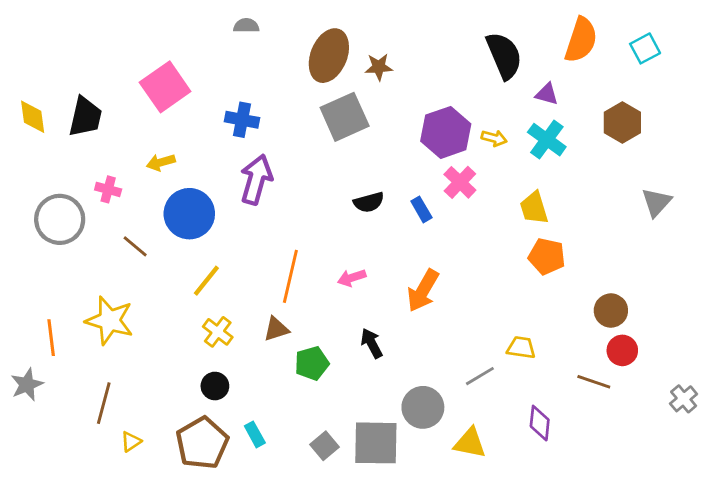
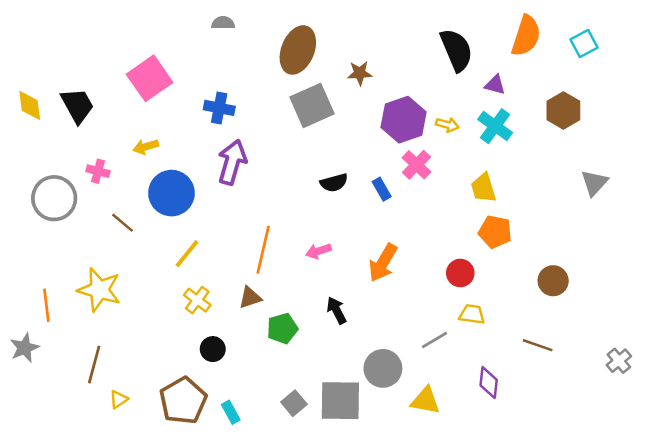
brown star: (379, 67) -> (360, 73), moved
black trapezoid: (85, 117) -> (77, 105), turned -42
red circle: (622, 350) -> (460, 273), moved
black circle: (215, 386) -> (213, 349), moved
cyan rectangle: (255, 434) -> (231, 412), moved

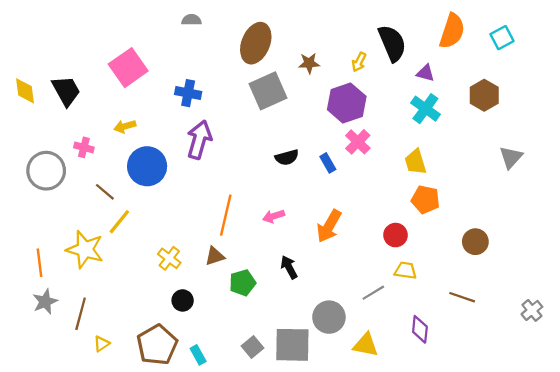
yellow arrow: (447, 125) -> (359, 62), moved, turned 102
yellow line: (187, 254) -> (119, 222), moved
gray star: (24, 348) -> (45, 302), moved

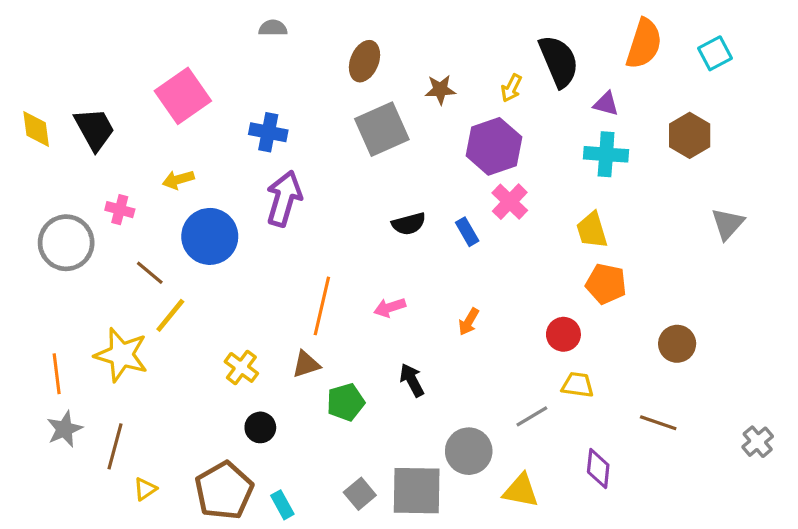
brown ellipse: (256, 43) -> (365, 61), size x0.7
cyan cross: (425, 109) -> (606, 154), turned -32
orange arrow: (329, 226) -> (469, 322), size x0.6

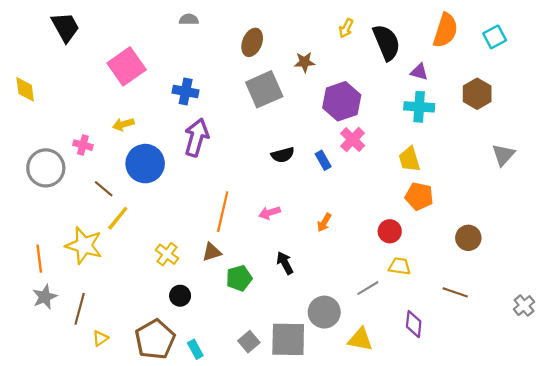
yellow arrow: (511, 88) -> (346, 28), moved
black trapezoid: (95, 129) -> (65, 27), moved

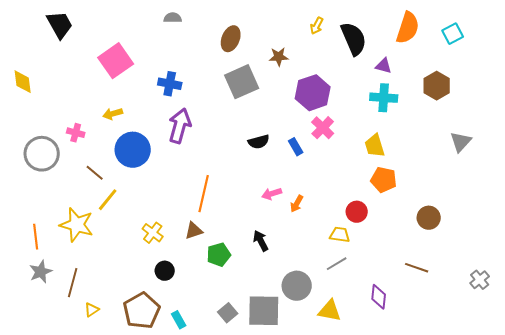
pink arrow: (270, 213) -> (272, 194), moved
yellow trapezoid: (400, 266) -> (340, 235), moved

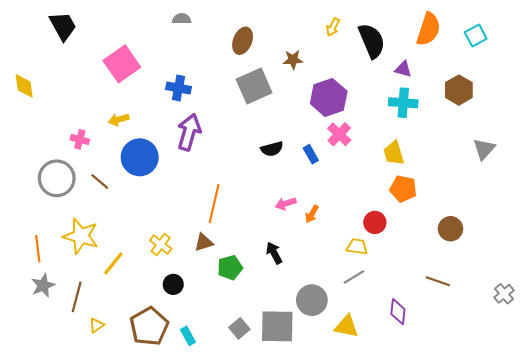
gray circle: (42, 154) -> (57, 178), moved
yellow line: (108, 200) -> (113, 263), moved

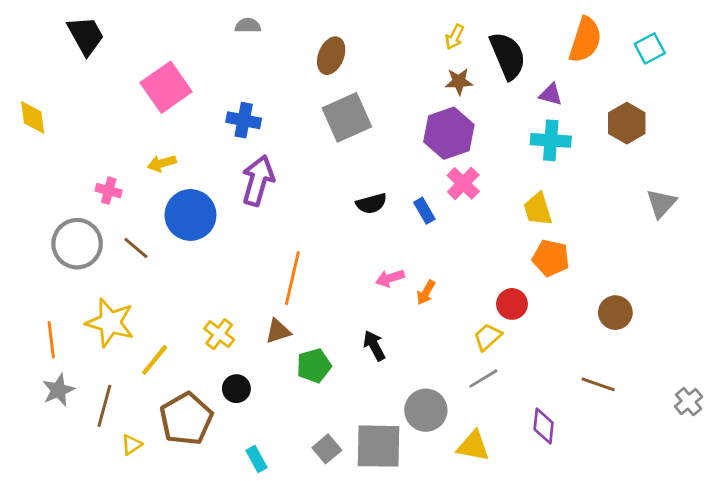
brown star: (293, 60) -> (459, 81), moved
yellow trapezoid: (357, 247) -> (488, 337), turned -50
brown pentagon: (149, 326) -> (186, 419), moved

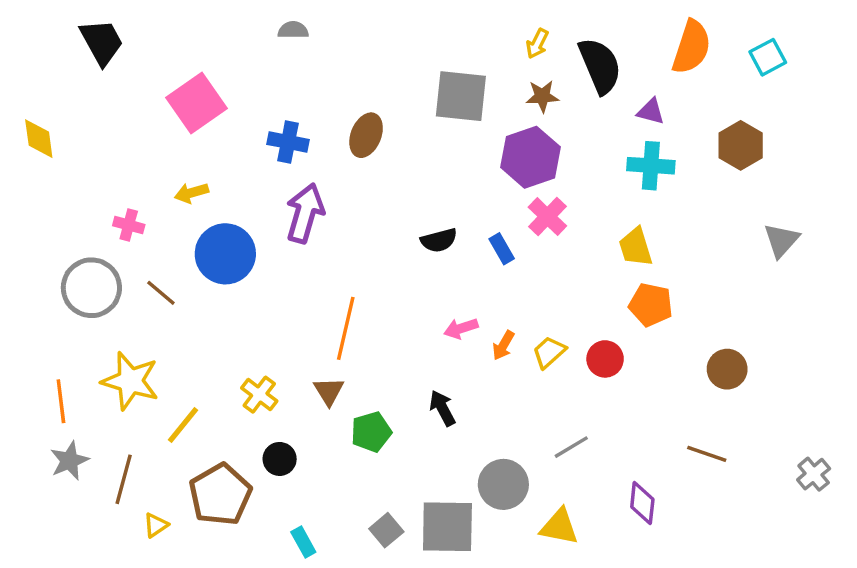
brown ellipse: (331, 56) -> (366, 135), moved
gray square: (347, 117) -> (461, 96), moved, turned 30
brown triangle: (278, 331) -> (329, 391), turned -44
yellow trapezoid: (488, 337) -> (549, 352), moved

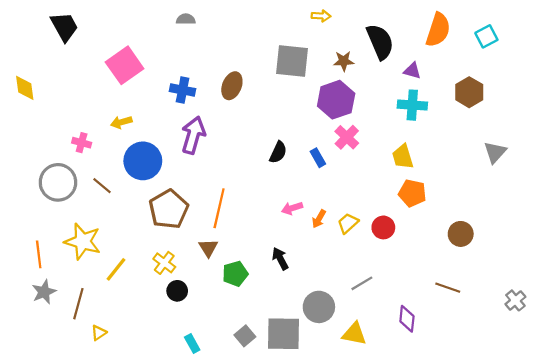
yellow arrow: (537, 44) -> (321, 16), moved, turned -114
black semicircle: (439, 240) -> (278, 152), turned -50
yellow cross: (259, 395) -> (164, 263), moved
brown pentagon: (220, 495) -> (169, 209), moved

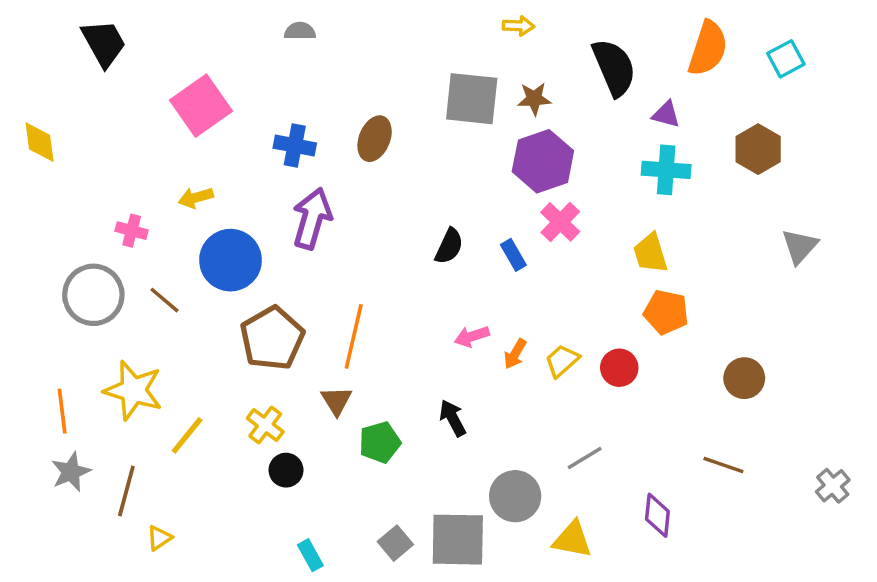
brown star: (344, 61) -> (534, 99), moved

